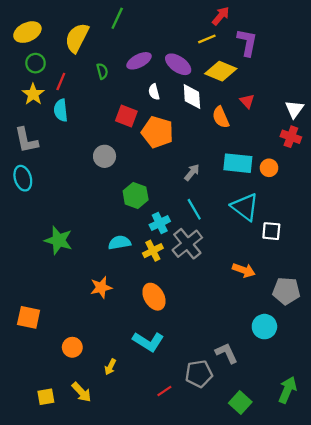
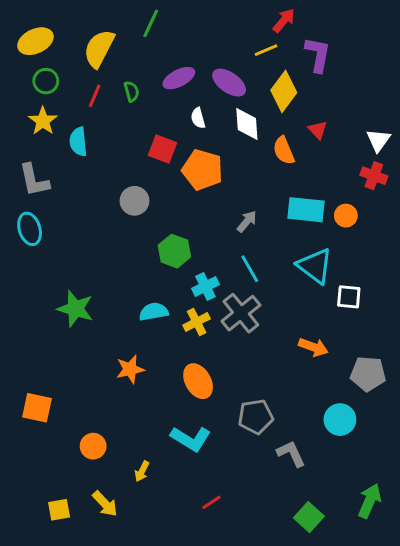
yellow diamond: (221, 71) -> (284, 91), turned -76
red line: (61, 82) -> (95, 96), moved
gray pentagon: (199, 374) -> (256, 417), moved

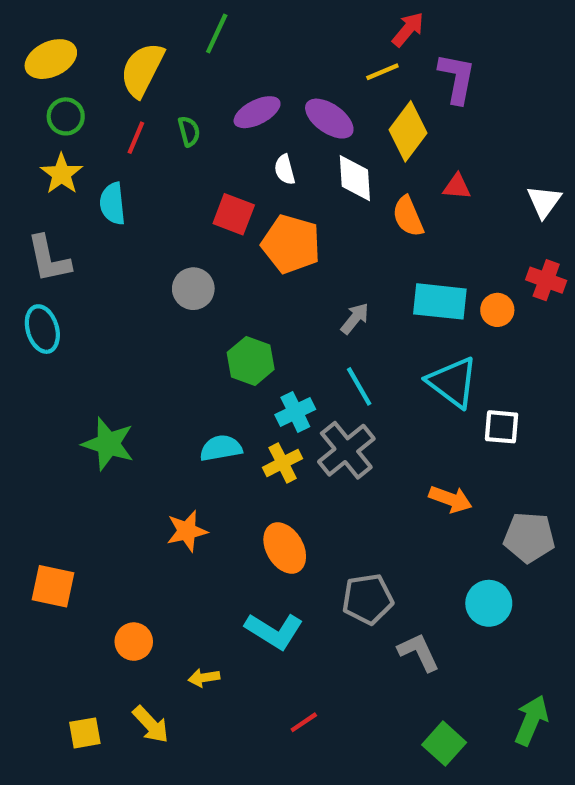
red triangle: (318, 130) -> (457, 187), turned -42
red cross: (374, 176) -> (546, 280), moved
yellow arrow: (142, 471) -> (204, 678), turned 54

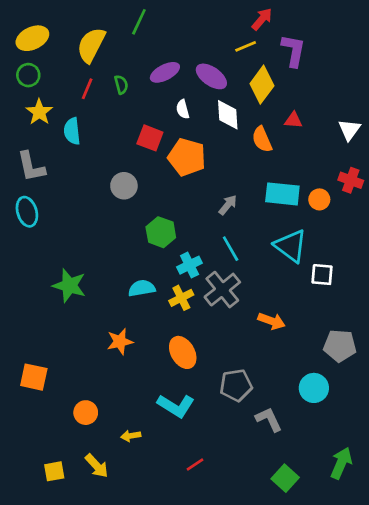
green circle: (66, 116) -> (28, 75), moved
orange arrow: (451, 499) -> (272, 321), moved

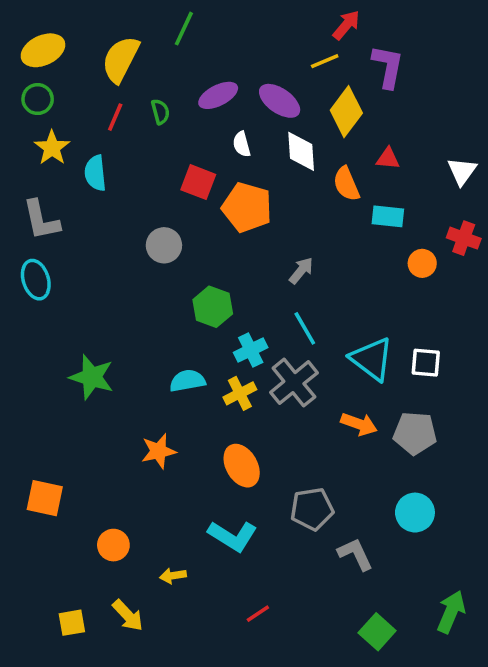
cyan rectangle: (282, 194) -> (388, 216), moved, size x0.7
cyan triangle: (291, 246) -> (372, 359), moved
gray pentagon: (340, 346) -> (415, 433), moved

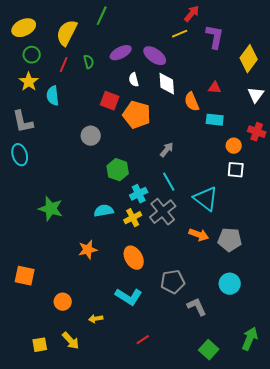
green circle: (38, 99) -> (32, 55), moved
yellow diamond: (346, 112) -> (249, 59), moved
white square: (426, 363) -> (236, 170), moved

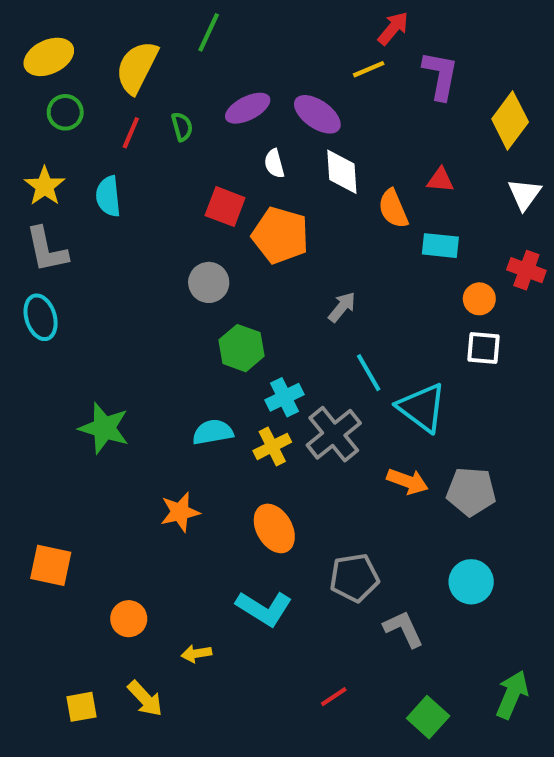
yellow star: (29, 82) -> (45, 186), moved
gray circle: (91, 136) -> (209, 282), moved
cyan line: (169, 182) -> (369, 373), moved
red line: (143, 340) -> (334, 697), moved

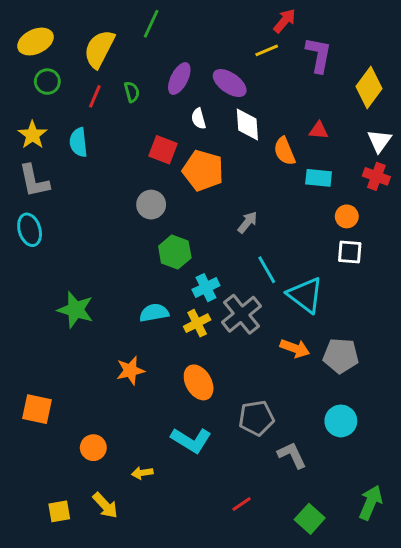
purple ellipse: (248, 108) -> (179, 79), turned -36
red cross: (526, 270) -> (376, 176), moved

